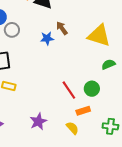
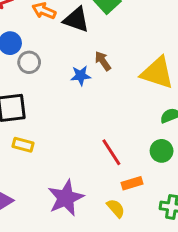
green circle: (92, 89) -> (162, 151), moved
purple star: (38, 122) -> (66, 198), size x1.4

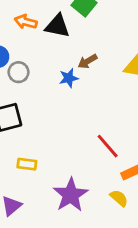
brown arrow: (103, 61) -> (88, 61), turned -78
yellow rectangle: (23, 145) -> (27, 164), moved

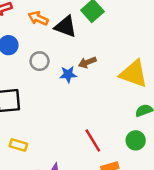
gray circle: (19, 72) -> (39, 61), moved

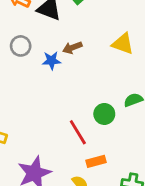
yellow triangle: (134, 74) -> (123, 44), moved, size x0.7
green circle: (136, 140) -> (104, 114), moved

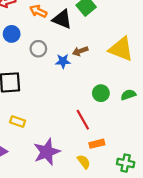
yellow triangle: (123, 44) -> (121, 49), size x1.4
green circle: (104, 114) -> (101, 93), moved

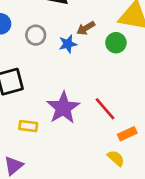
green circle: (101, 93) -> (116, 43), moved
purple star: (47, 152) -> (63, 108), moved

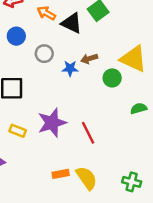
orange rectangle: (127, 134) -> (61, 174), moved
yellow semicircle: (116, 158) -> (87, 178), size x1.5

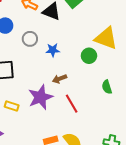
brown arrow: (89, 59) -> (60, 79), moved
green semicircle: (139, 108) -> (107, 87), moved, turned -88

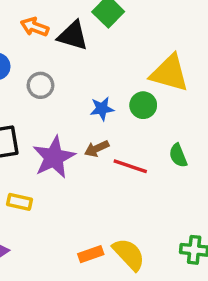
blue star: (53, 50) -> (102, 109), moved
purple star: (40, 97) -> (54, 157), moved
red line: (72, 104) -> (130, 166), moved, turned -36

